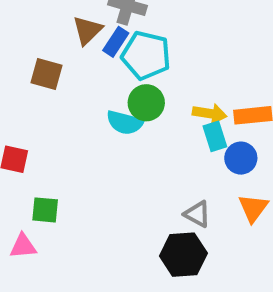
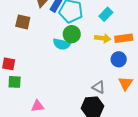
cyan rectangle: (215, 136) -> (106, 14), moved, turned 64
green square: (45, 210) -> (15, 82), moved
pink triangle: (23, 246) -> (37, 106), moved

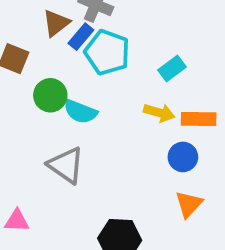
green circle: (72, 34) -> (50, 95), moved
gray triangle: (99, 87) -> (66, 165), moved, size x1.5

